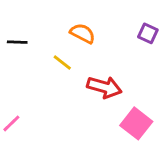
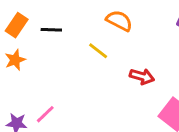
red arrow: (104, 87) -> (142, 76), size x0.7

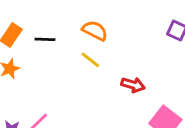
orange semicircle: (119, 21) -> (95, 31), moved

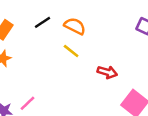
black line: (45, 39) -> (42, 22), moved, turned -35

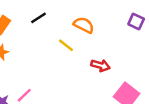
orange semicircle: (75, 26) -> (84, 25), moved

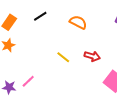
yellow line: (66, 45) -> (63, 57), moved

